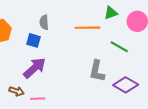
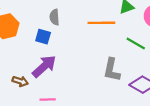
brown arrow: (17, 91) -> (20, 81), moved

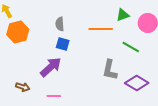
blue square: (43, 37) -> (63, 44), moved
brown arrow: (20, 81) -> (23, 87), moved

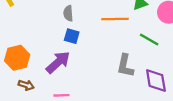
orange hexagon: (18, 32) -> (17, 58), moved
purple diamond: (137, 83) -> (156, 81), turned 50

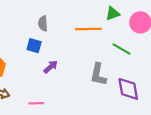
blue square: (72, 36) -> (34, 46), moved
purple arrow: (58, 62) -> (51, 67), moved, size x0.6

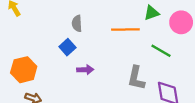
blue square: (34, 46) -> (67, 47), turned 32
purple arrow: (51, 67) -> (85, 70), turned 40

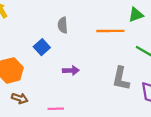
blue square: (67, 47) -> (42, 47), moved

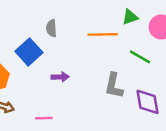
blue square: (42, 47) -> (29, 52), size x1.5

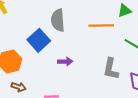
gray semicircle: (51, 28) -> (58, 20), size x1.5

